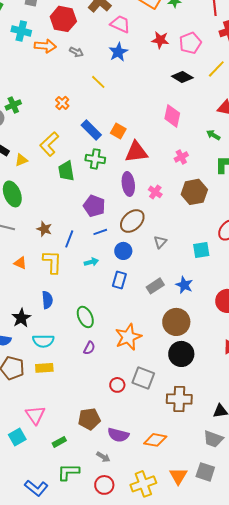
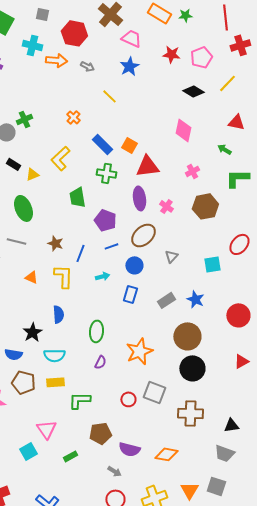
green trapezoid: (66, 171) -> (77, 197), moved
green ellipse: (85, 317) -> (96, 331), turned 30
green L-shape: (68, 472) -> (79, 400), moved

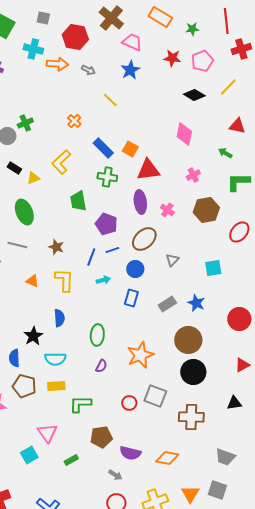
green star: (185, 15) -> (192, 29), moved
red ellipse: (239, 244) -> (239, 232), moved
blue line: (80, 253) -> (91, 257), moved
blue semicircle: (13, 354) -> (14, 358), turned 78
black triangle: (231, 425) -> (234, 403), moved

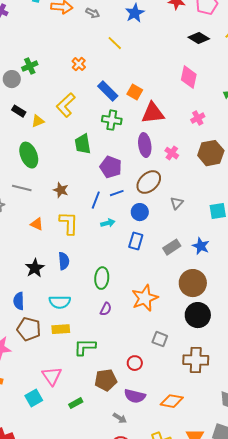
black star: (33, 336) -> (35, 268), moved
gray square: (155, 396) -> (160, 339), size x0.7
red circle: (129, 403) -> (135, 363), moved

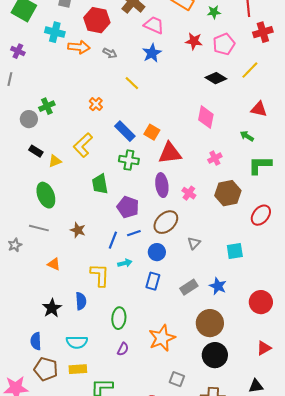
yellow L-shape: (69, 223) -> (100, 275), moved

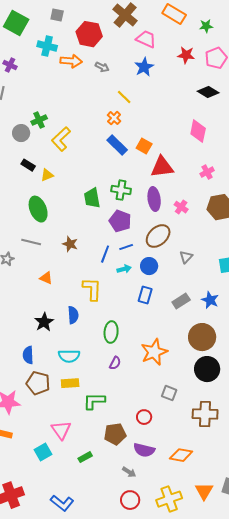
orange cross: (96, 104) -> (114, 118), moved
yellow L-shape: (83, 145) -> (61, 139), moved
green cross: (129, 160) -> (121, 190), moved
cyan arrow: (125, 263) -> (124, 269), moved

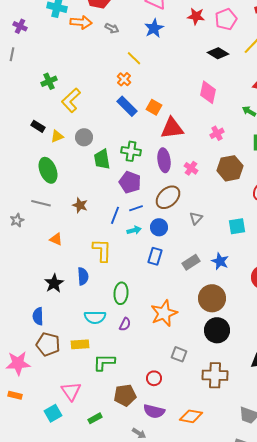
gray circle: (21, 133) -> (84, 137), moved
cyan semicircle: (69, 356) -> (95, 317), moved

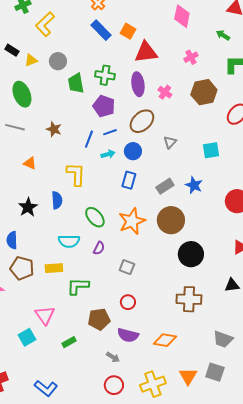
green ellipse: (121, 293) -> (95, 217), turned -45
brown circle: (212, 298) -> (171, 220), moved
orange star: (164, 313) -> (132, 221), moved
gray square: (179, 354) -> (127, 267), moved

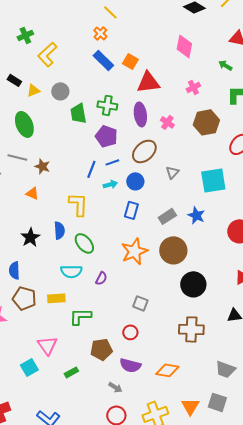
brown star: (54, 129) -> (42, 166), moved
cyan square: (211, 150) -> (213, 180), size x1.5
green ellipse: (95, 217) -> (84, 243), moved
gray square: (127, 267) -> (140, 303), moved

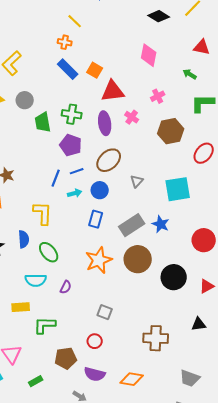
orange cross: (100, 33) -> (65, 42), turned -32
pink cross: (167, 122) -> (132, 117), moved
gray rectangle: (167, 216) -> (132, 225), size x1.4
black circle: (193, 284) -> (174, 277), moved

